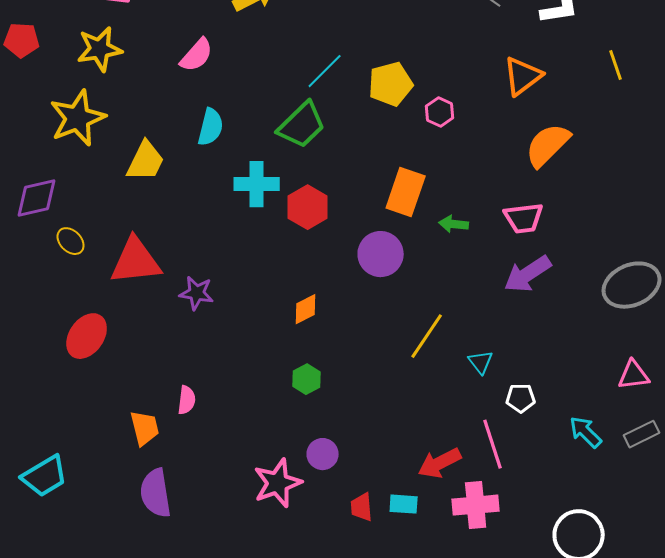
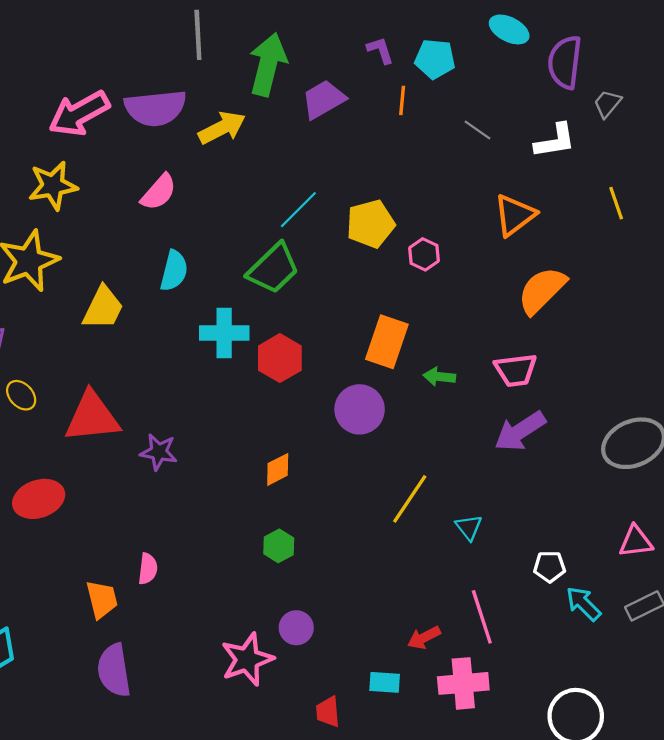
red ellipse: (87, 336) -> (39, 499), turned 36
white pentagon: (521, 398) -> (550, 567), moved
red arrow: (440, 463) -> (424, 638), size x0.7
red trapezoid: (362, 507) -> (328, 712), moved

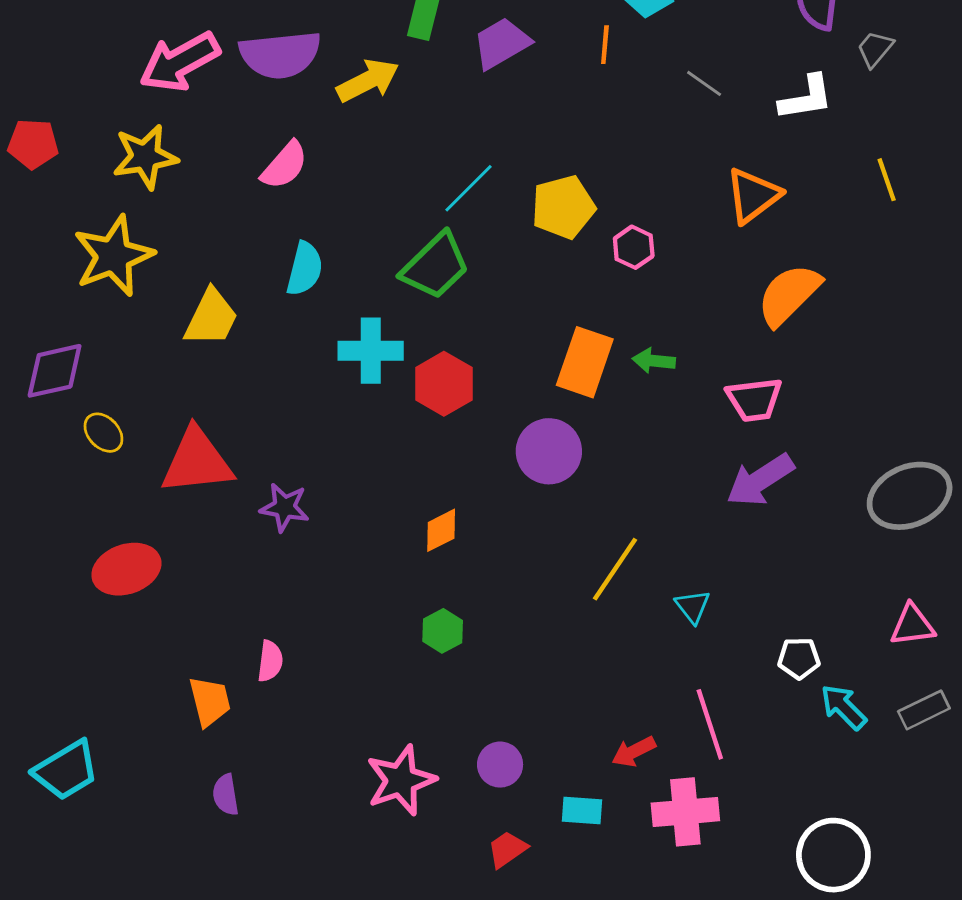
green arrow: (439, 377) -> (654, 361), moved
purple circle: (296, 628) -> (500, 765), moved
purple semicircle: (114, 670) -> (226, 795), size x0.6
red trapezoid: (328, 712) -> (507, 849), turned 60

